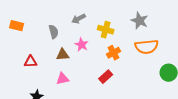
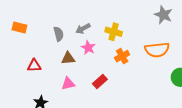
gray arrow: (79, 19) -> (83, 29), moved
gray star: (140, 21) -> (163, 15), moved
red rectangle: (106, 77) -> (100, 81), moved

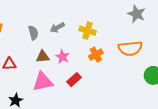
pink star: (88, 48) -> (63, 57), moved
pink triangle: (68, 84) -> (43, 82), size x1.5

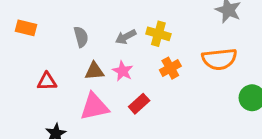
gray arrow: (57, 27) -> (126, 37), moved

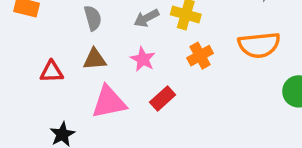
brown triangle: (94, 71) -> (95, 59), moved

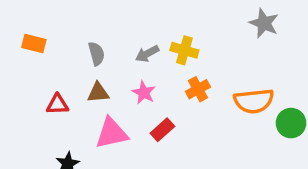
orange semicircle: (259, 45) -> (254, 101), moved

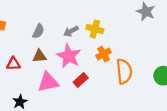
gray semicircle: (96, 54) -> (38, 31), turned 40
pink star: (144, 93) -> (69, 56), size x1.6
orange semicircle: (254, 101) -> (124, 71), moved, turned -90

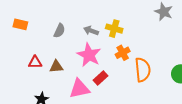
gray arrow: (71, 31) -> (91, 31), turned 48
brown triangle: (39, 56) -> (56, 67), moved
pink triangle: (48, 82) -> (79, 89), moved

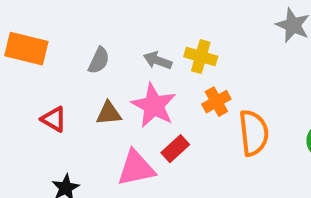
orange rectangle: (20, 24) -> (26, 49), size x1.5
red triangle: (35, 62) -> (54, 119), turned 32
brown triangle: (56, 67) -> (109, 113), moved

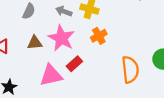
orange semicircle: (254, 133) -> (130, 70), moved

